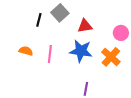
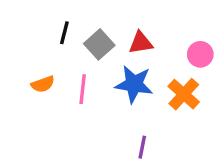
gray square: (60, 13) -> (99, 44), moved
orange semicircle: (26, 51) -> (43, 84), turned 144

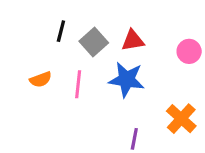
orange cross: (184, 94) -> (181, 119), moved

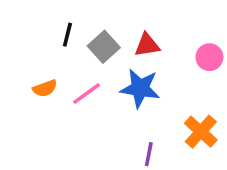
pink line: (78, 84) -> (86, 94), turned 48

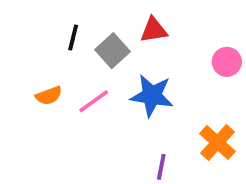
red triangle: (147, 45) -> (154, 30), moved

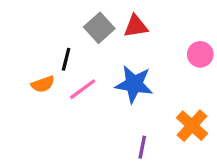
black line: (73, 37) -> (66, 59), moved
gray square: (112, 51) -> (99, 28), moved

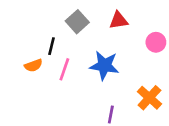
red triangle: (136, 26) -> (119, 20), moved
pink line: (83, 89) -> (64, 69), turned -35

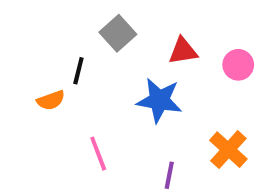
red triangle: (119, 20) -> (183, 51), moved
pink line: (64, 69) -> (98, 154), moved, turned -40

